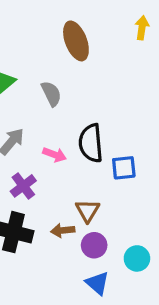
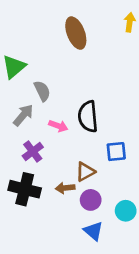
gray semicircle: (51, 94) -> (42, 91), moved
blue square: (124, 168) -> (116, 152), moved
brown triangle: (88, 211) -> (85, 172), turned 30

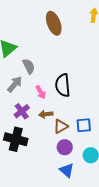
pink arrow: (58, 126) -> (41, 92), turned 40
blue square: (116, 152) -> (84, 125), moved
brown arrow: (65, 188) -> (46, 114), moved

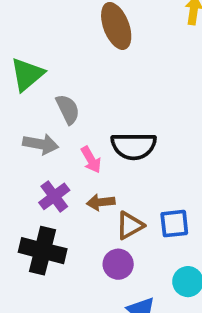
gray arrow: (15, 84) -> (41, 144), turned 60
black semicircle: (63, 85) -> (134, 146), turned -85
purple circle: (65, 147) -> (118, 264), moved

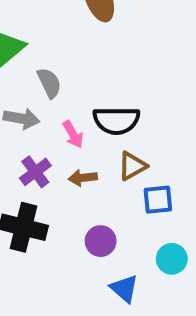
brown triangle: (130, 225) -> (132, 166), moved

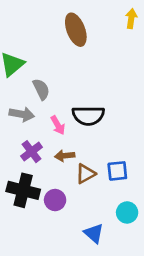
brown triangle: (132, 166) -> (86, 174), moved
purple circle: (101, 241) -> (55, 200), moved

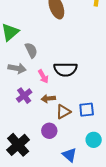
black cross: (23, 190) -> (18, 145), moved, turned 35
purple circle: (55, 200) -> (49, 131), moved

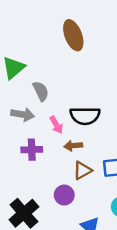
purple cross: (24, 96) -> (32, 150), turned 35
brown arrow: (48, 99) -> (73, 146), moved

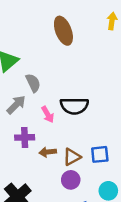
gray arrow: (23, 114) -> (16, 105), turned -55
brown arrow: (73, 146) -> (48, 152), moved
purple circle: (64, 195) -> (71, 180), moved

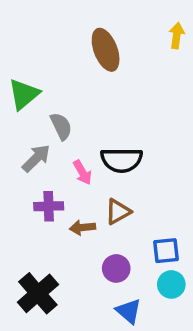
blue square: (100, 154) -> (166, 251), moved
brown triangle: (72, 157) -> (118, 212), moved

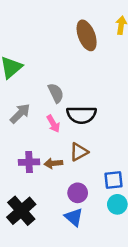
brown ellipse: (106, 50) -> (87, 35), moved
gray semicircle: (61, 126) -> (56, 93), moved
purple cross: (49, 206) -> (29, 162), moved
blue triangle: (129, 311) -> (74, 217), moved

